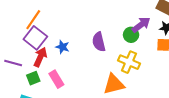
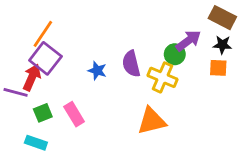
blue star: (62, 47) -> (97, 71), moved
red arrow: (40, 57) -> (32, 77), moved
yellow cross: (129, 62) -> (162, 77), moved

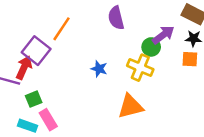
orange line: (43, 34) -> (62, 29), moved
purple semicircle: (131, 64) -> (116, 18), moved
blue star: (97, 71) -> (99, 69), moved
pink rectangle: (74, 114) -> (48, 120), moved

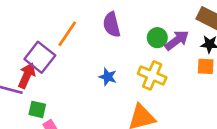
purple semicircle: (116, 18) -> (112, 25), moved
green circle: (151, 47) -> (157, 38), moved
green square: (34, 99) -> (37, 109), turned 35

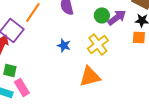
yellow cross: (152, 75) -> (98, 44), turned 30

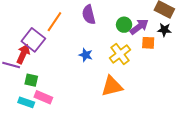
orange square: (139, 38) -> (148, 43), moved
pink rectangle: (22, 88) -> (43, 97), turned -36

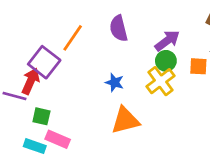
green circle: (124, 25) -> (166, 61), moved
purple arrow: (139, 27) -> (167, 41), moved
orange triangle: (112, 86) -> (125, 120), moved

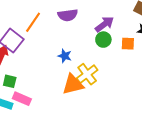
purple semicircle: (119, 28) -> (68, 15), turned -84
yellow cross: (160, 81) -> (87, 74), moved

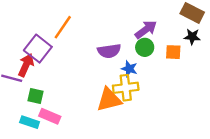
purple semicircle: (68, 15) -> (109, 51), moved
blue star: (65, 56) -> (129, 69), moved
yellow cross: (87, 74) -> (126, 88), turned 30

